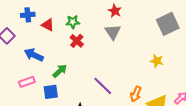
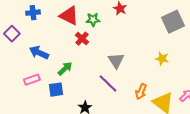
green star: (73, 22) -> (93, 20), moved
red triangle: (48, 25) -> (69, 16), moved, size x1.5
gray triangle: (113, 32) -> (116, 61), moved

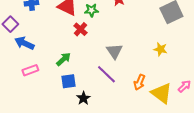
blue arrow: (39, 53) -> (24, 43), moved
blue square: (56, 90) -> (68, 81), moved

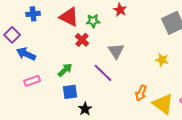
gray triangle: (114, 51) -> (116, 51), moved
purple line: (106, 74) -> (103, 73), moved

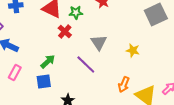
yellow star: (162, 60) -> (133, 50), moved
pink rectangle: (32, 81) -> (15, 72), turned -42
blue square: (70, 92) -> (44, 81), moved

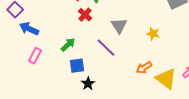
blue square: (44, 81) -> (77, 66), moved
orange arrow: (124, 84) -> (144, 68), turned 35

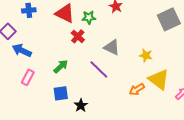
gray triangle: (119, 26) -> (112, 47), turned -30
blue square: (77, 66) -> (61, 93), moved
yellow triangle: (166, 79) -> (159, 79), moved

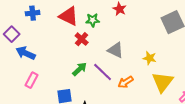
green arrow: (61, 66) -> (80, 69), moved
yellow triangle: (159, 79) -> (163, 82), turned 30
orange arrow: (137, 89) -> (126, 82), moved

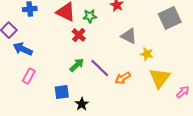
gray triangle: (116, 50) -> (129, 36), moved

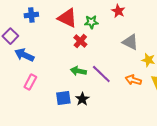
green arrow: (77, 65) -> (78, 71), turned -126
orange arrow: (123, 78) -> (133, 80), moved, turned 49
black star: (82, 104) -> (82, 99), moved

